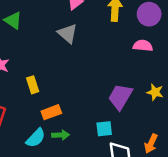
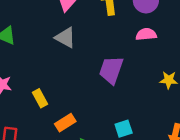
purple trapezoid: (120, 97) -> (111, 70), moved

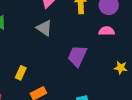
yellow rectangle: (40, 98) -> (21, 73), turned 48

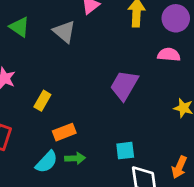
gray triangle: (44, 28) -> (64, 32), moved

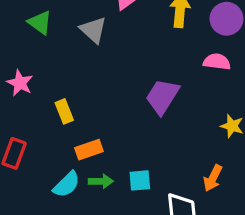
yellow rectangle: (42, 101) -> (64, 111), turned -54
cyan square: (125, 151) -> (140, 180), moved
orange arrow: (179, 167) -> (213, 178), moved

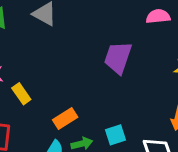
yellow rectangle: (64, 111) -> (21, 94), moved

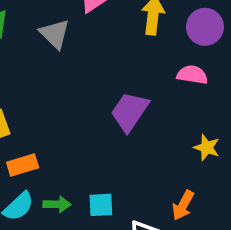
orange rectangle: (65, 119) -> (23, 165), moved

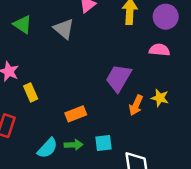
yellow star: (207, 148) -> (160, 98), moved
orange rectangle: (23, 165) -> (76, 114), moved
orange arrow: (183, 205) -> (136, 105), moved

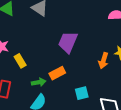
purple trapezoid: (119, 78) -> (68, 42), moved
green arrow: (74, 145) -> (39, 82), moved

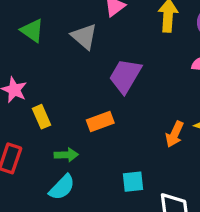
purple trapezoid: (68, 42) -> (125, 76), moved
orange rectangle: (57, 73) -> (100, 121), moved

